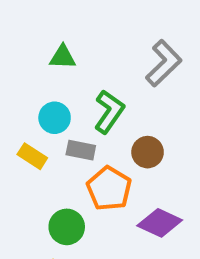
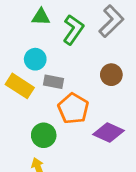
green L-shape: (109, 112) -> (73, 30), moved
brown circle: (148, 152) -> (111, 75), moved
yellow rectangle: (32, 156) -> (20, 86), size x1.4

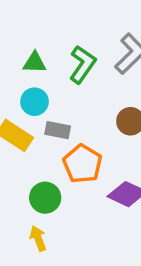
green triangle: (41, 17) -> (35, 63), moved

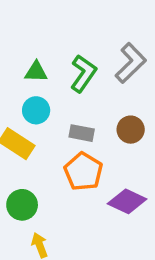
gray rectangle: (58, 130) -> (82, 133), moved
green circle: (45, 198) -> (22, 205), moved

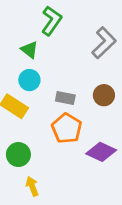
green triangle: (36, 72) -> (29, 50), turned 36
green L-shape: (83, 74) -> (52, 21), moved

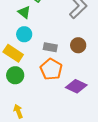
green circle: (18, 155) -> (15, 75), moved
yellow arrow: (32, 186) -> (18, 111), moved

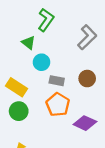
cyan circle: (24, 34) -> (42, 62), moved

